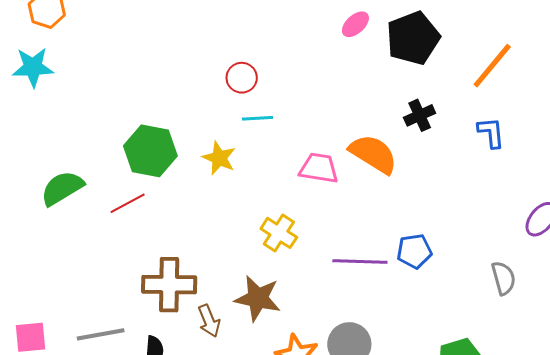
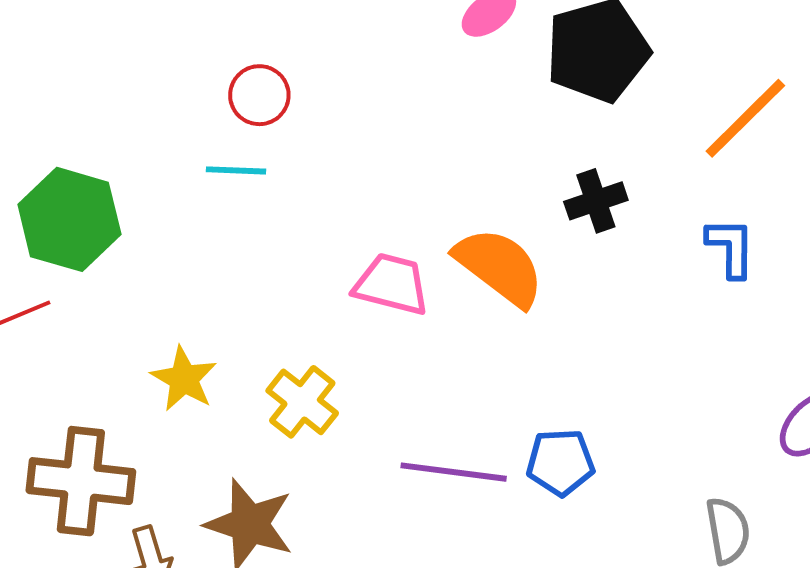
cyan line: (257, 118) -> (236, 170), moved
yellow star: (219, 158) -> (184, 379), moved

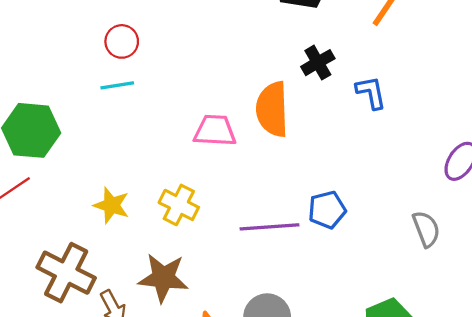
blue L-shape: (731, 247) -> (371, 93), moved
orange semicircle: (499, 267) -> (272, 109), turned -118
brown cross: (81, 481) -> (66, 273), turned 32

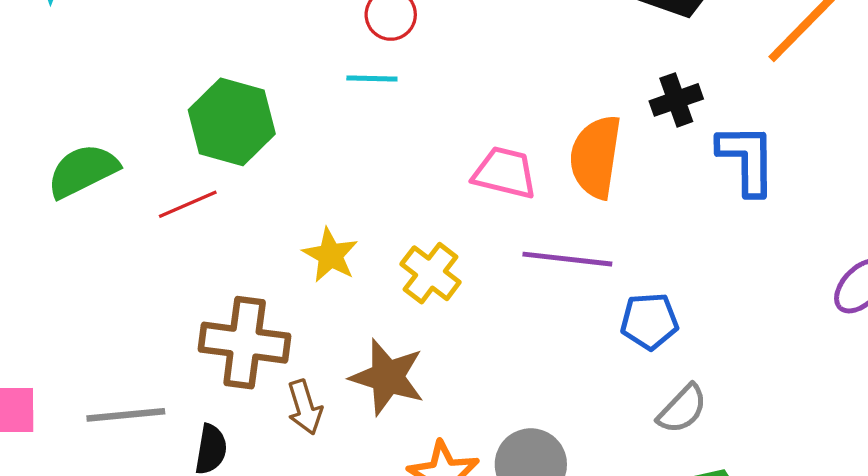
blue L-shape: (371, 93) -> (747, 159), size x1.4
purple line: (270, 227) -> (567, 259), moved
gray semicircle: (426, 229) -> (682, 409), moved, turned 54
brown cross: (66, 273) -> (245, 343), turned -30

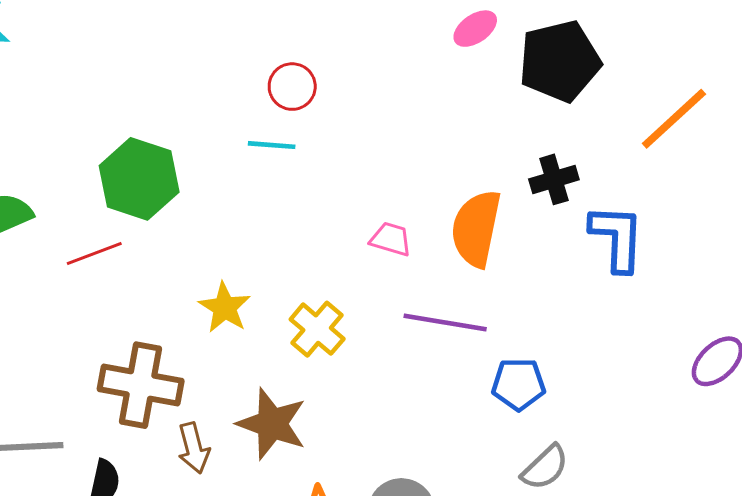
pink trapezoid: (505, 173) -> (391, 239), size x0.7

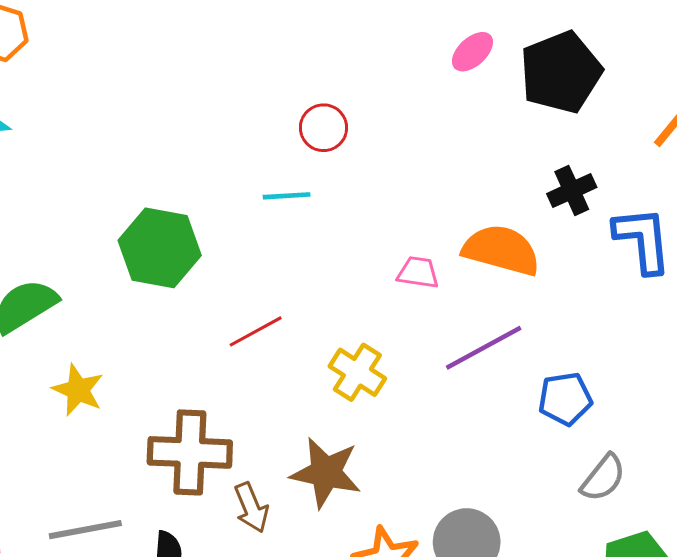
red circle: (292, 87) -> (323, 128), moved
orange semicircle: (476, 228) -> (501, 250), turned 102
red line: (94, 254) -> (256, 331), moved
yellow star: (225, 308) -> (78, 390), moved
purple line: (445, 322) -> (484, 348), turned -30

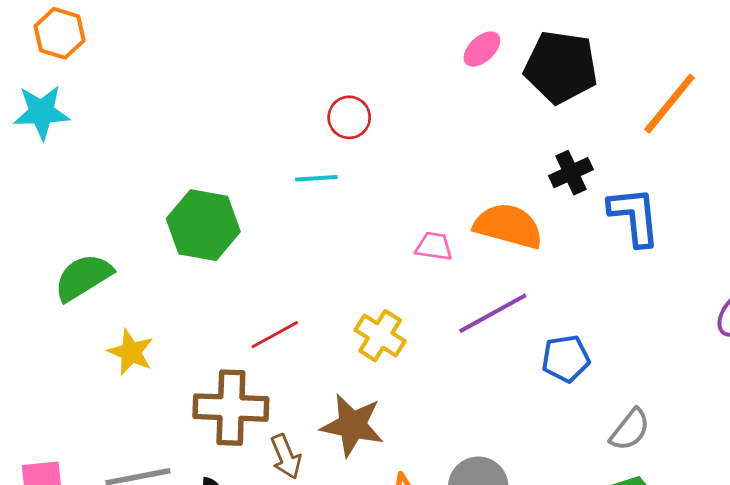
black pentagon: (561, 72) -> (561, 67), turned 30
red line: (256, 331) -> (275, 335), moved
gray semicircle: (603, 478) -> (630, 430), moved

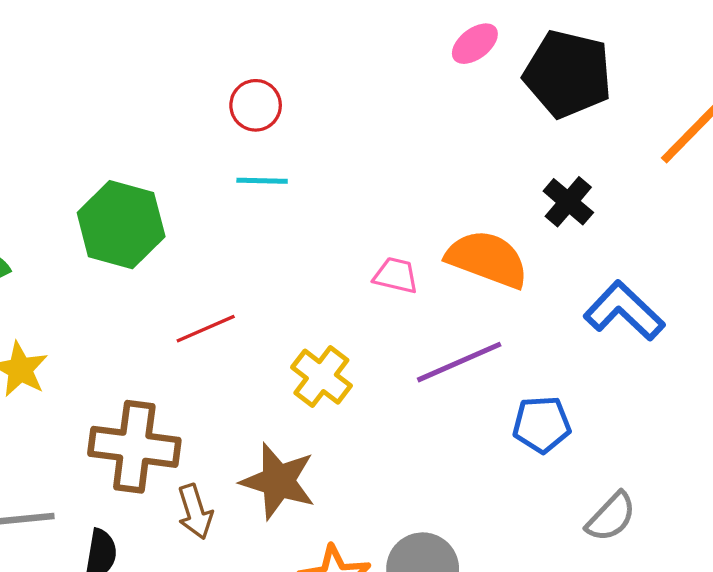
red circle: (349, 117) -> (256, 105), moved
black cross: (571, 173) -> (568, 202), turned -30
blue L-shape: (634, 216) -> (624, 311), moved, turned -46
red line: (275, 335) -> (206, 329), moved

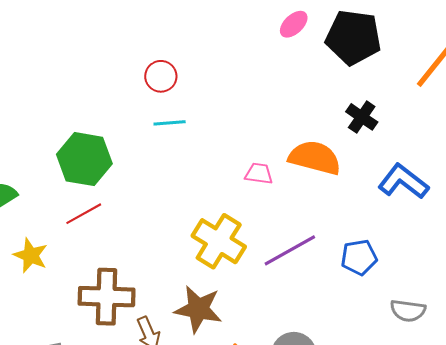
red line: (206, 329) -> (84, 214), moved
purple line: (459, 362) -> (290, 250), moved
yellow cross: (321, 377) -> (219, 241), size x1.4
gray semicircle: (611, 517) -> (408, 311), turned 60

